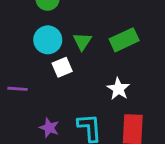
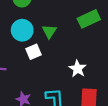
green rectangle: (124, 40) -> (89, 19), moved

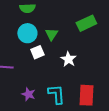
white star: (78, 69) -> (68, 59), moved

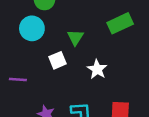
cyan circle: (27, 33) -> (32, 28), moved

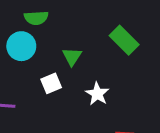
green rectangle: (120, 23) -> (124, 40), turned 70

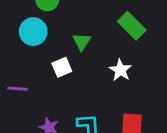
white star: (97, 94) -> (120, 70), moved

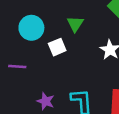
cyan circle: (33, 32) -> (31, 28), moved

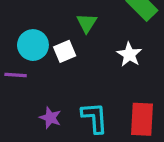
cyan circle: (31, 28) -> (33, 45), moved

